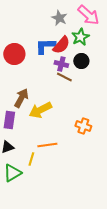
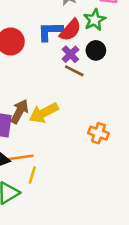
purple cross: (61, 64) -> (70, 54), turned 32
brown arrow: (21, 98) -> (20, 111), moved
orange line: (47, 145) -> (21, 157), moved

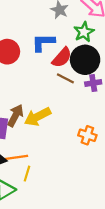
red semicircle: (70, 30) -> (62, 57), moved
black circle: (96, 50) -> (85, 60), size x1.6
purple cross: (70, 54) -> (93, 83), moved, turned 35

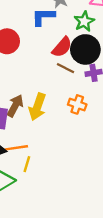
blue L-shape: (43, 42) -> (43, 17), moved
yellow arrow: (37, 117) -> (37, 107), turned -44
orange cross: (87, 135) -> (77, 104), moved

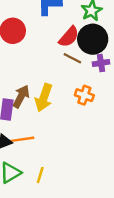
yellow line: (27, 164) -> (40, 175), moved

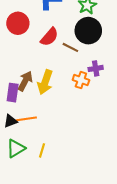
red semicircle: (69, 37) -> (49, 37), moved
purple cross: (101, 63) -> (96, 68), moved

